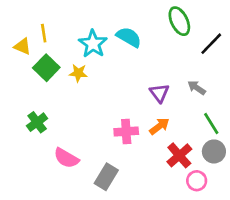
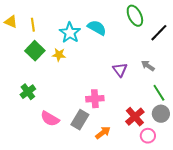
yellow triangle: (22, 46) -> (11, 22), moved
orange arrow: (159, 126) -> (103, 133), moved
gray rectangle: (106, 177) -> (80, 120), moved

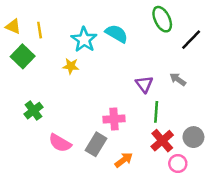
green square: (35, 51) -> (23, 56), moved
green line: (159, 93) -> (156, 112), moved, turned 36

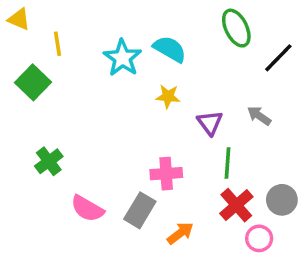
yellow triangle: (13, 26) -> (19, 19), moved
yellow star: (71, 66) -> (168, 96), moved

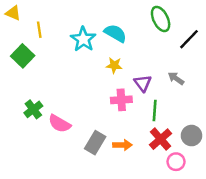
pink cross: (166, 174) -> (121, 100), moved
pink semicircle: (87, 209) -> (59, 124), moved
orange arrow: (180, 233) -> (122, 145), moved, turned 36

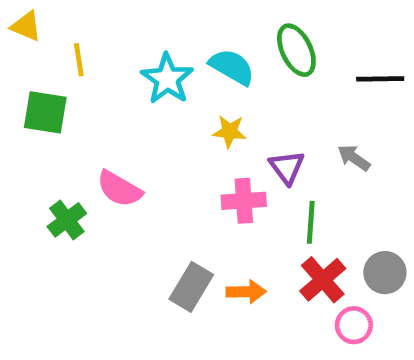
green ellipse: (161, 19) -> (296, 50), moved
black line: (189, 39) -> (380, 79), turned 45
green square: (23, 56) -> (45, 112), turned -35
pink semicircle: (59, 124) -> (119, 189), moved

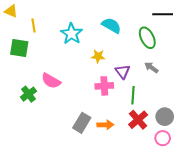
green ellipse: (296, 50) -> (147, 38), moved
cyan semicircle: (232, 67) -> (111, 25), moved
black line: (380, 79) -> (163, 14), moved
pink circle: (354, 325) -> (163, 138), moved

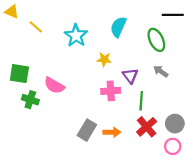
yellow line: (34, 25) -> (36, 27), turned -40
cyan semicircle: (111, 25) -> (118, 27), turned -96
green square: (19, 48) -> (19, 74), moved
green cross: (28, 94) -> (30, 100), turned -35

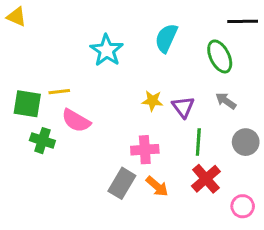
yellow line: (36, 27) -> (59, 92), moved, turned -48
yellow star: (104, 59) -> (152, 101), moved
pink cross: (111, 91) -> (145, 150), moved
gray circle: (175, 124) -> (246, 142), moved
orange arrow: (112, 132) -> (157, 186), turned 42

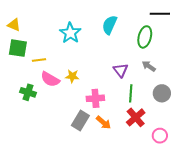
yellow triangle: (16, 17) -> (14, 25), moved
green ellipse: (220, 56) -> (145, 37), turned 40
yellow star: (152, 101) -> (72, 76), moved
green square: (27, 104) -> (18, 48), moved

